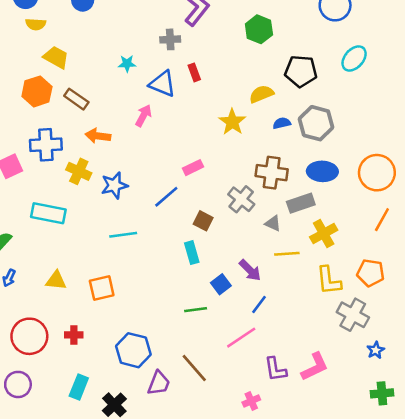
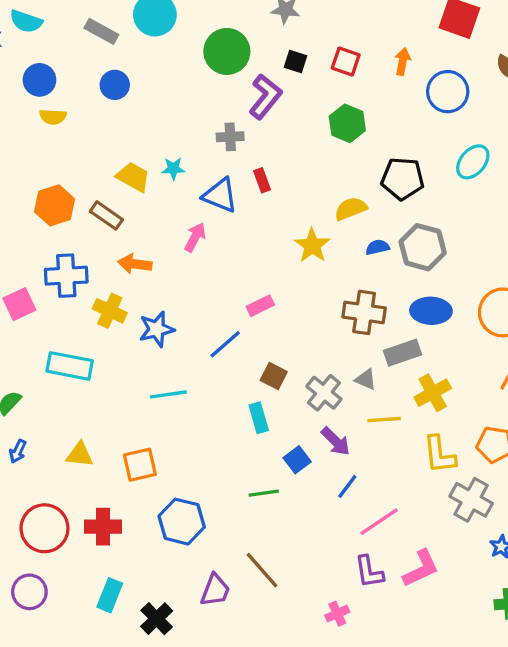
yellow trapezoid: (56, 57) -> (133, 177), moved
gray cross: (241, 199) -> (324, 393), moved
red cross: (74, 335) -> (103, 527), size x1.5
pink line: (241, 338) -> (379, 522), moved
blue hexagon: (133, 350) -> (182, 522), moved

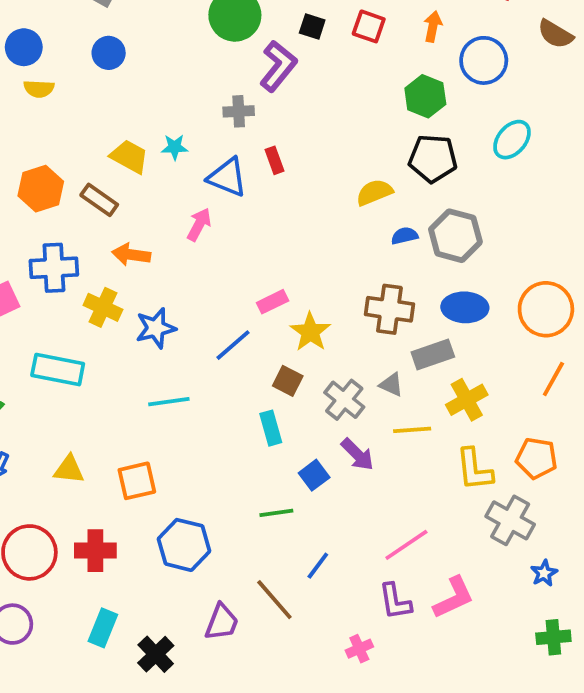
green hexagon: (347, 123) -> (425, 96), moved
yellow star: (312, 246) -> (310, 332), moved
blue line: (347, 486) -> (318, 566), moved

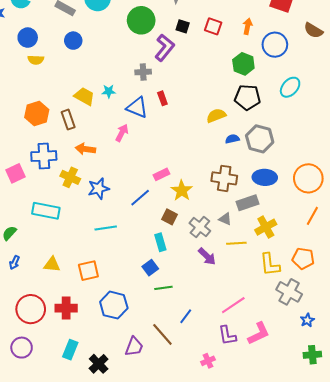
brown rectangle: (99, 200) -> (68, 120), turned 36
blue square: (314, 475) -> (150, 268), moved

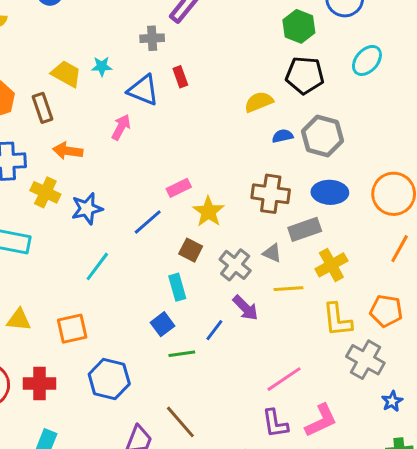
cyan line: (106, 228) -> (97, 266), turned -45
blue line: (186, 316) -> (214, 330), moved

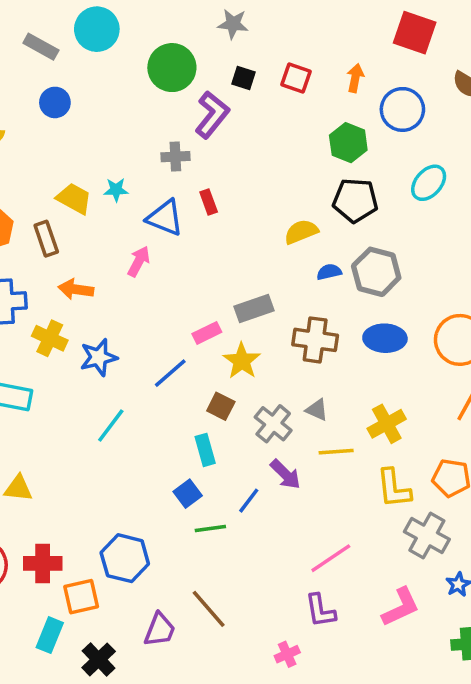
gray rectangle: (305, 229) -> (254, 309), moved
orange square: (72, 329) -> (81, 597), moved
pink L-shape: (321, 420) -> (401, 607), moved

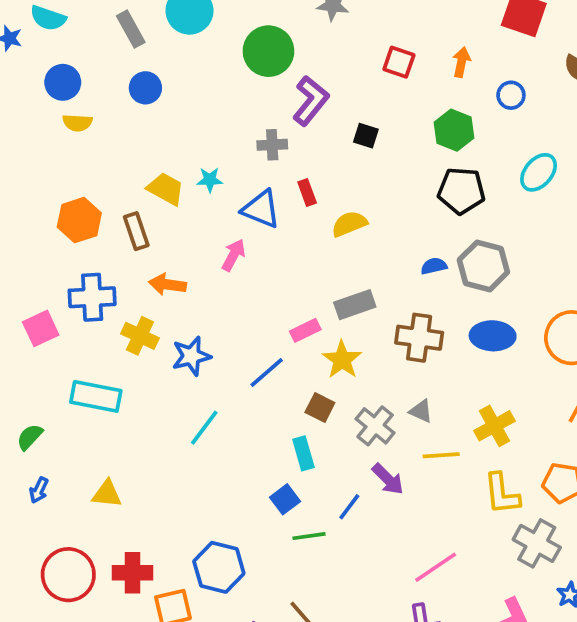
gray rectangle: (41, 47) -> (131, 29), turned 32
black square: (244, 78) -> (366, 136), moved
blue circle: (402, 109) -> (511, 95), size x0.6
yellow semicircle: (301, 232) -> (349, 224), moved

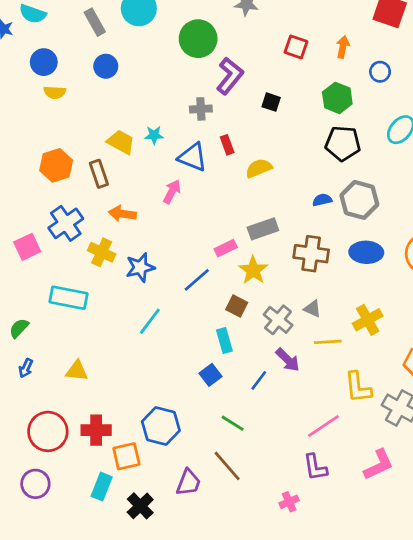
blue cross: (92, 297) -> (66, 223), turned -32
yellow L-shape: (502, 494) -> (358, 387), moved
green line: (309, 536) -> (233, 423), moved, turned 40

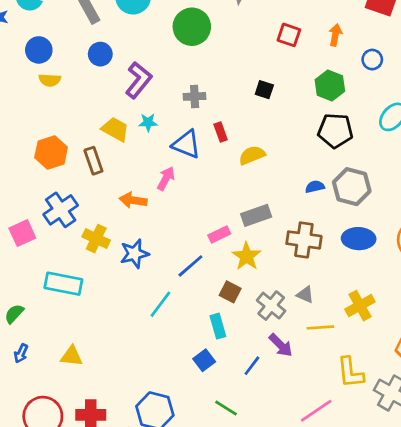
purple L-shape: (230, 76) -> (139, 80), moved
orange arrow: (122, 214) -> (133, 200), moved
cyan line: (150, 321) -> (160, 304), moved

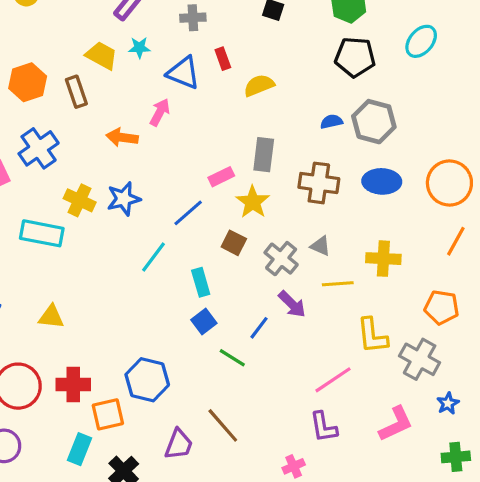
gray rectangle: (256, 215) -> (264, 155), turned -64
yellow cross: (96, 239) -> (80, 200), moved
yellow cross: (360, 306) -> (383, 259), turned 32
cyan rectangle: (218, 326) -> (201, 282), moved
green line: (226, 408) -> (232, 358), moved

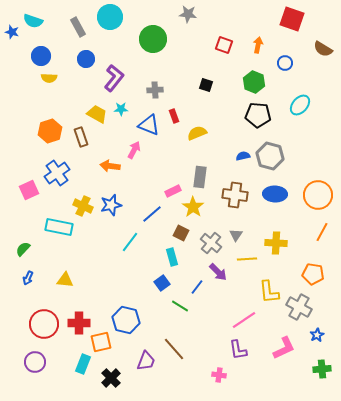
gray triangle: (320, 246) -> (236, 235), turned 40
cyan rectangle: (201, 282) -> (172, 257), moved
pink cross: (294, 466) -> (219, 375), turned 32

